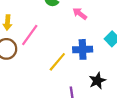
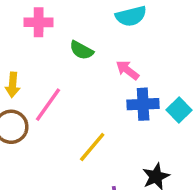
blue cross: (83, 49) -> (143, 104), moved

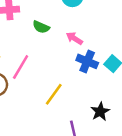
blue cross: (143, 104) -> (87, 61), turned 30

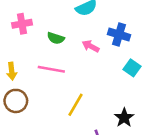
blue cross: (87, 61) -> (119, 35), moved
pink line: (21, 67) -> (51, 69), moved, turned 75

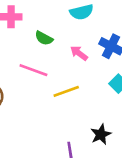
yellow line: (76, 105) -> (66, 91), moved, turned 30

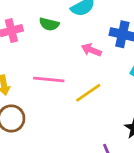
green semicircle: (44, 38) -> (49, 24), moved

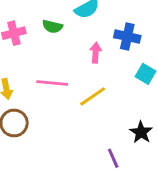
pink arrow: (91, 50) -> (96, 53), turned 72

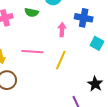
yellow line: (93, 96) -> (61, 60), turned -30

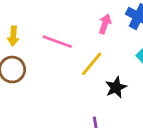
black star: (95, 84) -> (116, 87), moved

